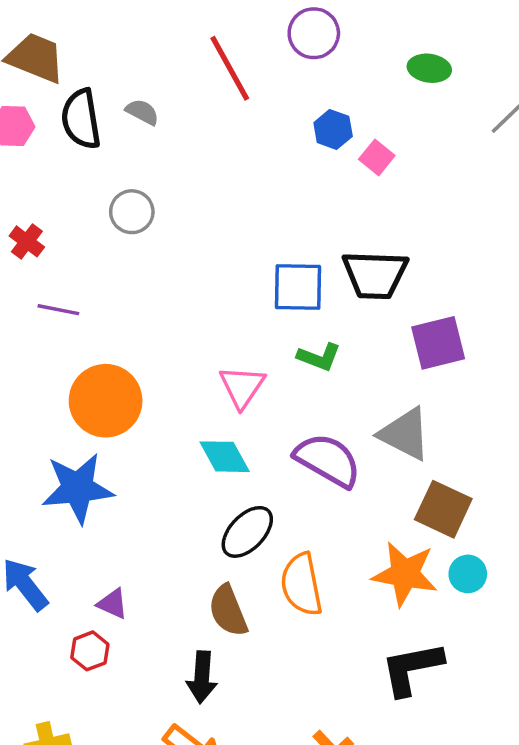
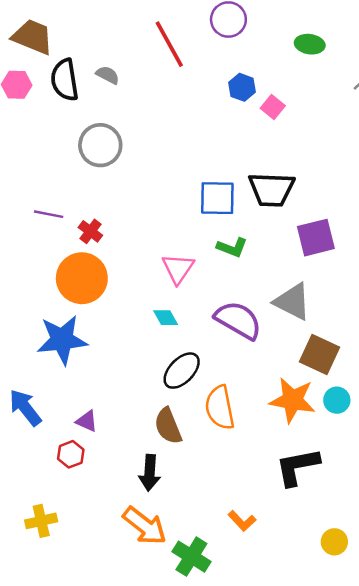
gray circle: (132, 212) -> (100, 145), size x1.4
red cross: (27, 241) -> (90, 231), moved
cyan diamond: (225, 457) -> (166, 318), size x0.7

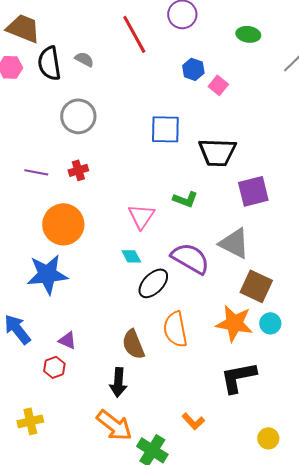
blue square: (217, 198) -> (165, 129), moved
red cross: (90, 231) -> (78, 170), moved, turned 36
black ellipse: (182, 371) -> (153, 283), moved

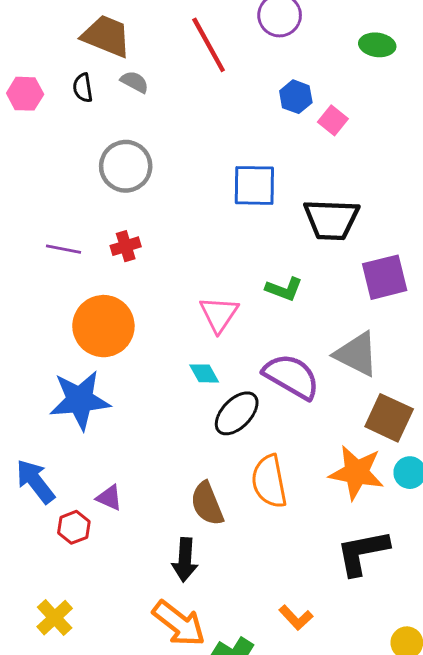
brown trapezoid: (23, 28) -> (106, 36), moved
black semicircle: (49, 63) -> (83, 88), size x0.6
red hexagon: (54, 367) -> (74, 527), moved
yellow cross: (30, 421) -> (55, 618), turned -30

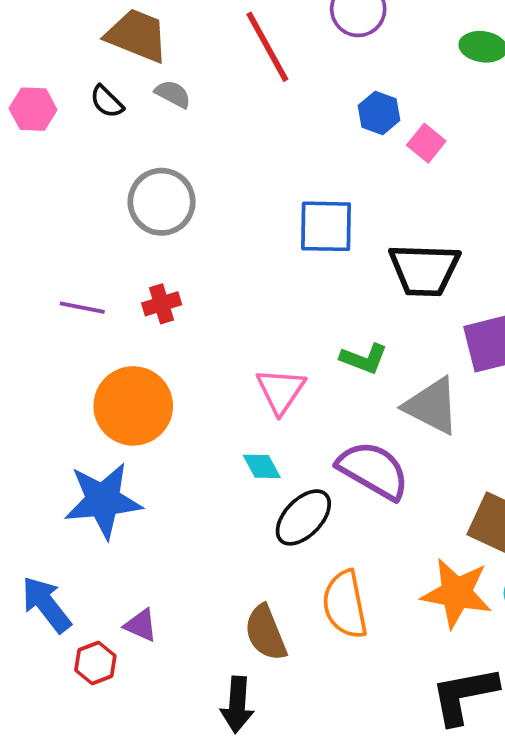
black semicircle: (83, 88) -> (107, 102), turned -36
gray triangle: (357, 354) -> (432, 406), moved

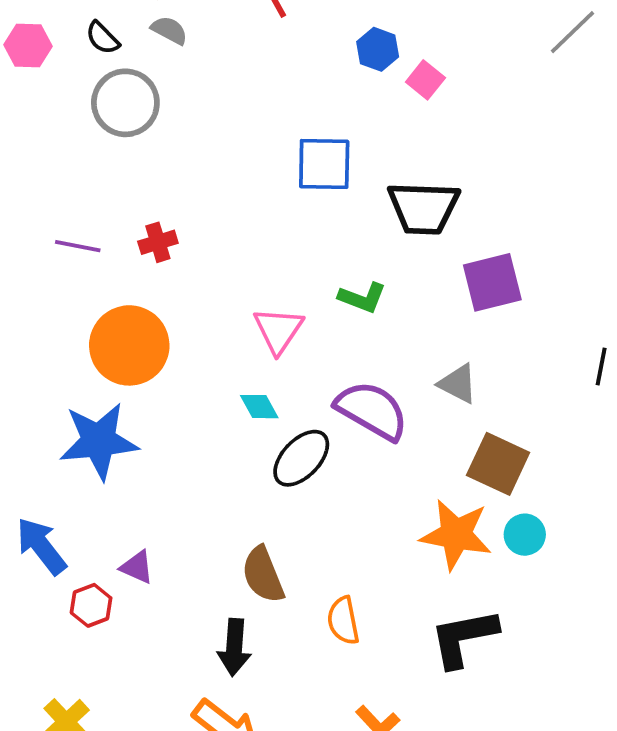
gray circle: (162, 202) -> (125, 103), moved
gray triangle: (432, 406) -> (458, 384), moved, size x0.7
orange semicircle: (345, 604) -> (343, 621), moved, size x0.7

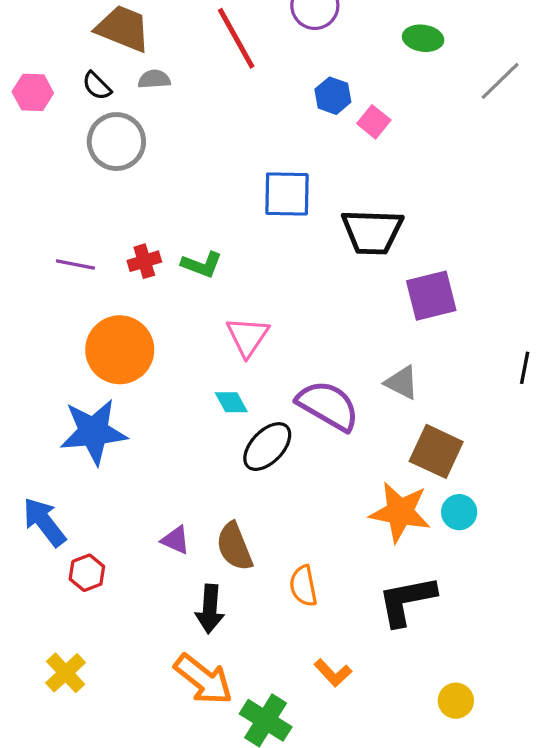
gray semicircle: (169, 30) -> (154, 79), turned -32
green L-shape: (362, 298) -> (202, 265), moved
purple triangle: (137, 567) -> (175, 540), moved

